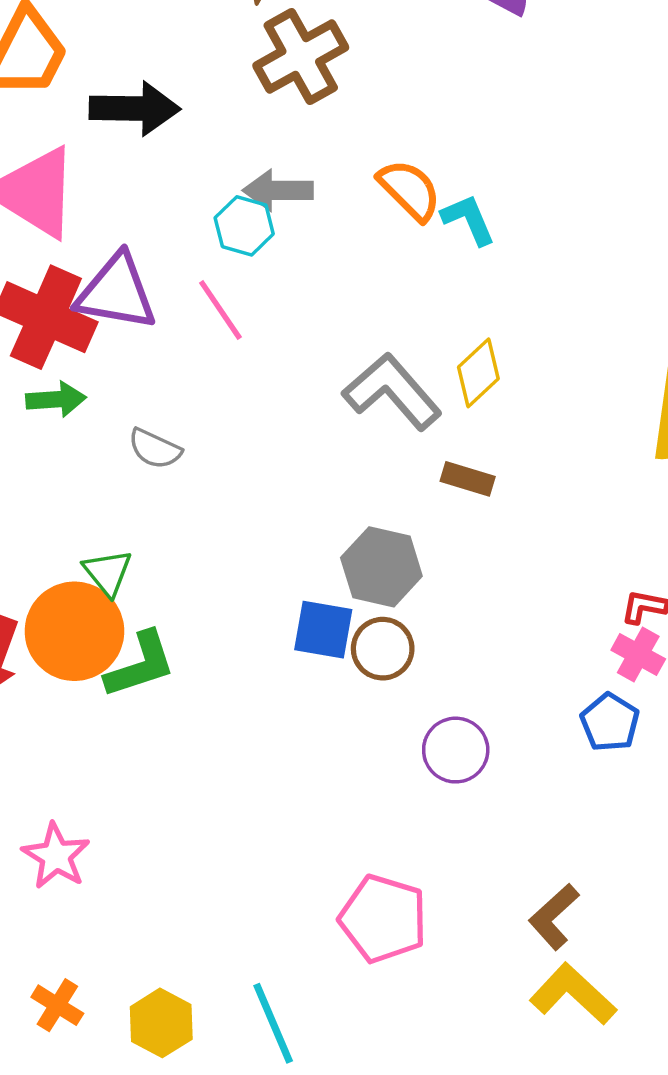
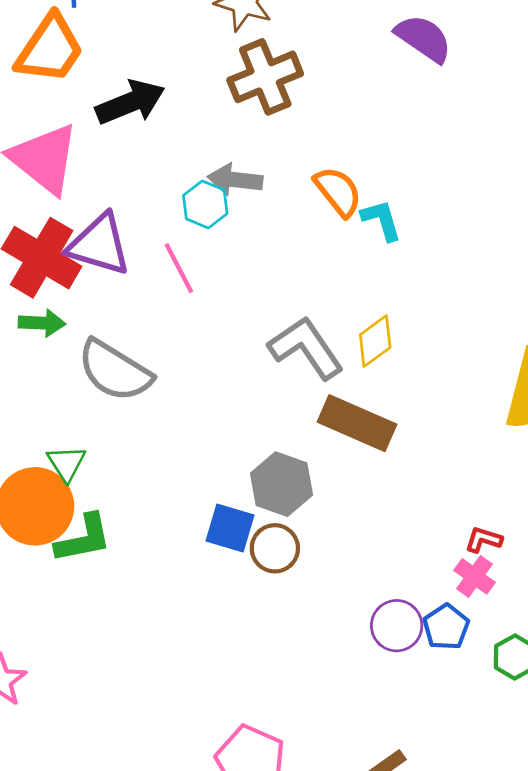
black arrow: (135, 108) -> (130, 102), turned -30
gray semicircle: (155, 449) -> (115, 371), size x1.8
brown rectangle: (468, 479) -> (357, 423), size x1.8
purple circle: (456, 750) -> (397, 626), moved

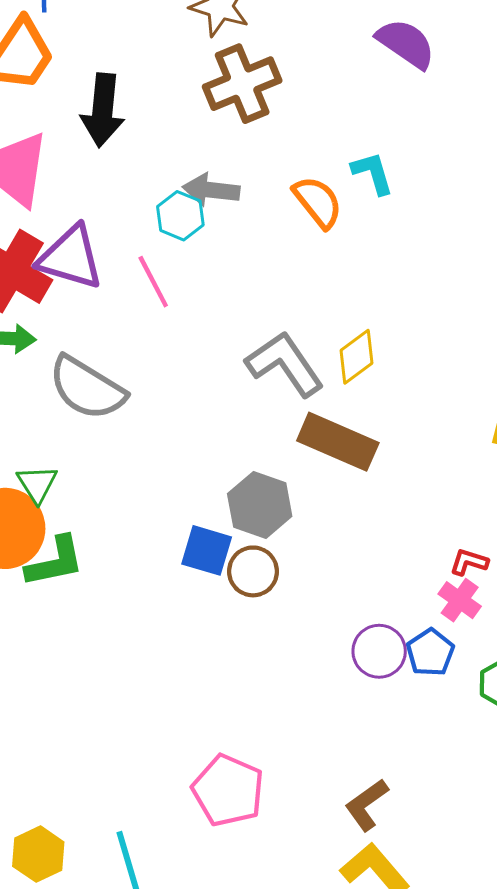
black arrow: (130, 102) -> (103, 110), turned 118
cyan L-shape: (381, 220) -> (373, 173), moved

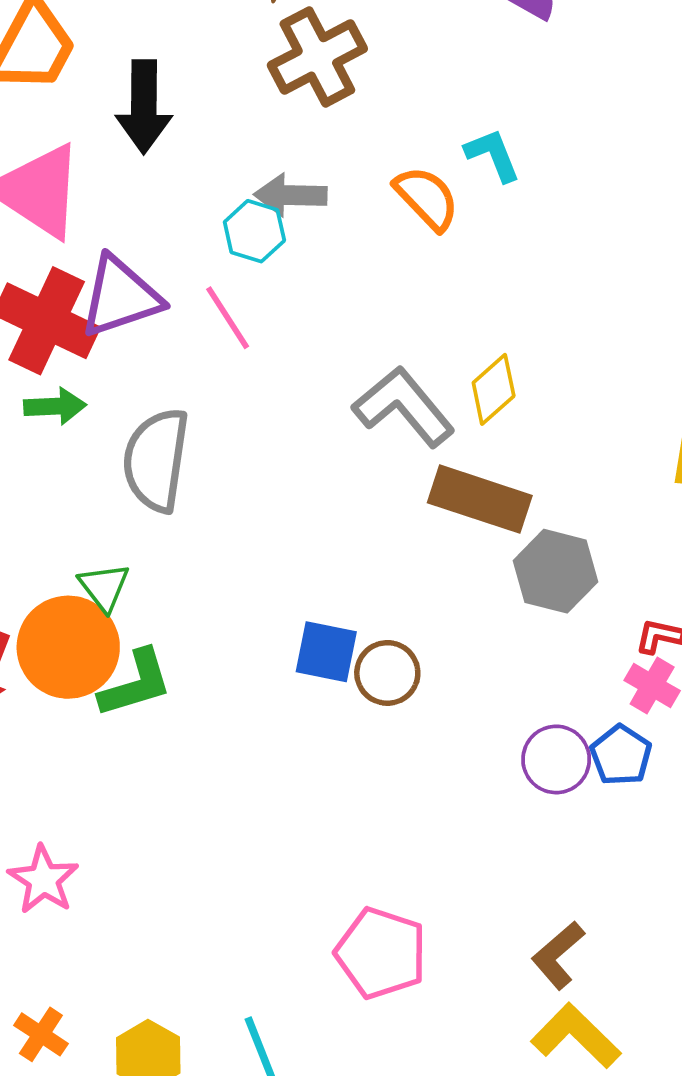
purple triangle: (71, 258) -> (120, 297), turned -30
gray semicircle: (87, 388) -> (156, 460), turned 72
gray hexagon: (260, 505) -> (556, 571), moved

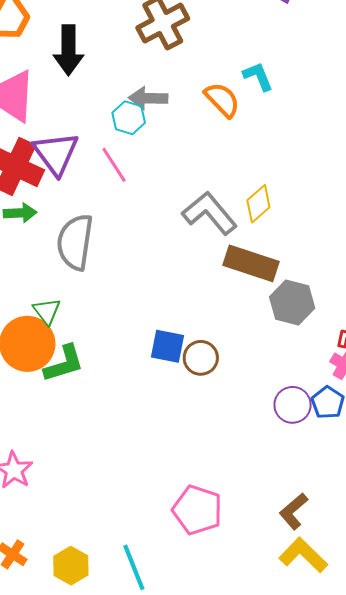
purple triangle: (120, 297) -> (56, 153), turned -48

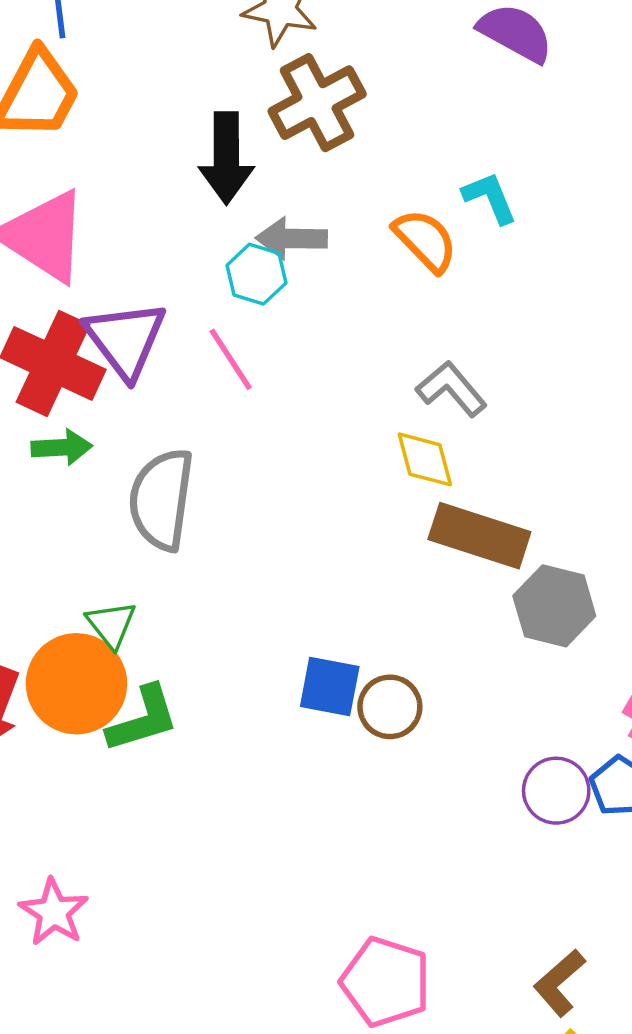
black arrow: (68, 50) -> (226, 158), moved
yellow diamond: (258, 204) -> (425, 459), moved, turned -63
gray L-shape: (210, 213) -> (451, 389), moved, size x0.7

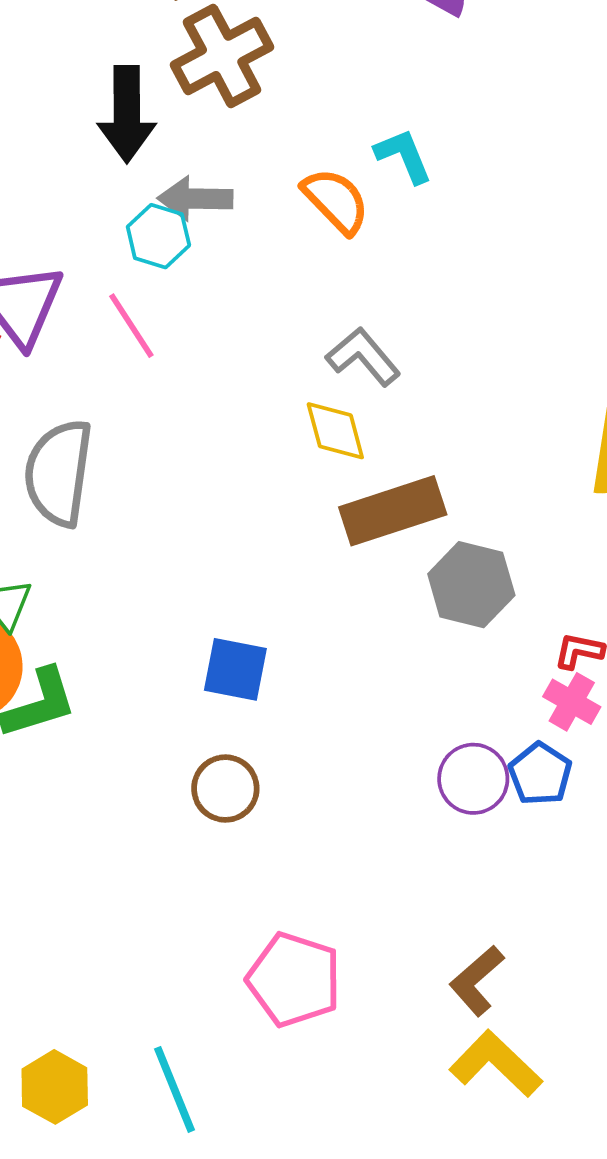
brown rectangle: (479, 536) -> (393, 511), turned -36
brown circle: (390, 707) -> (225, 789), moved

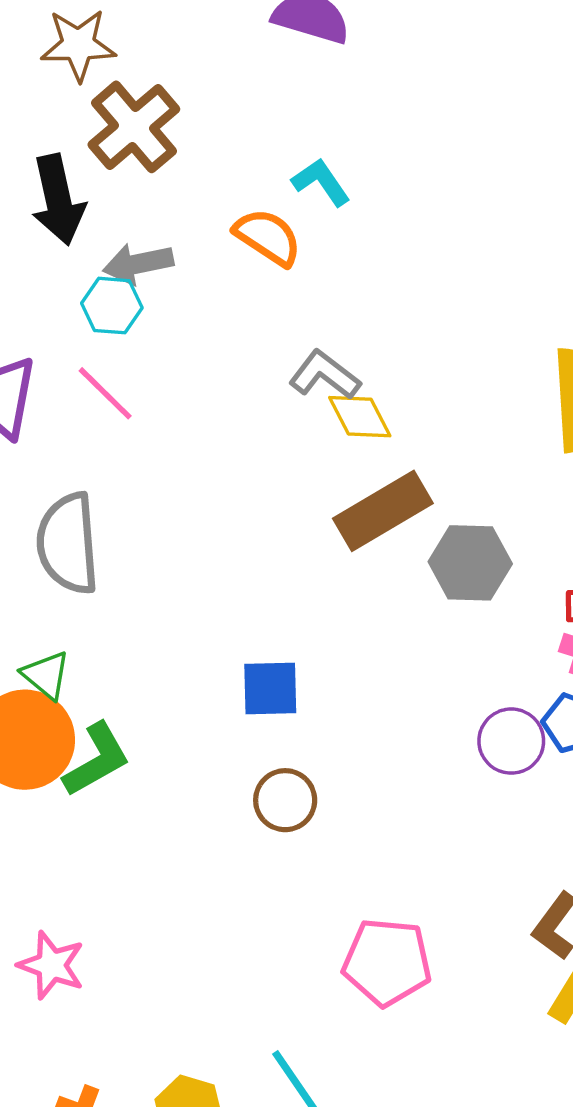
yellow diamond: (335, 431) -> (360, 417), moved

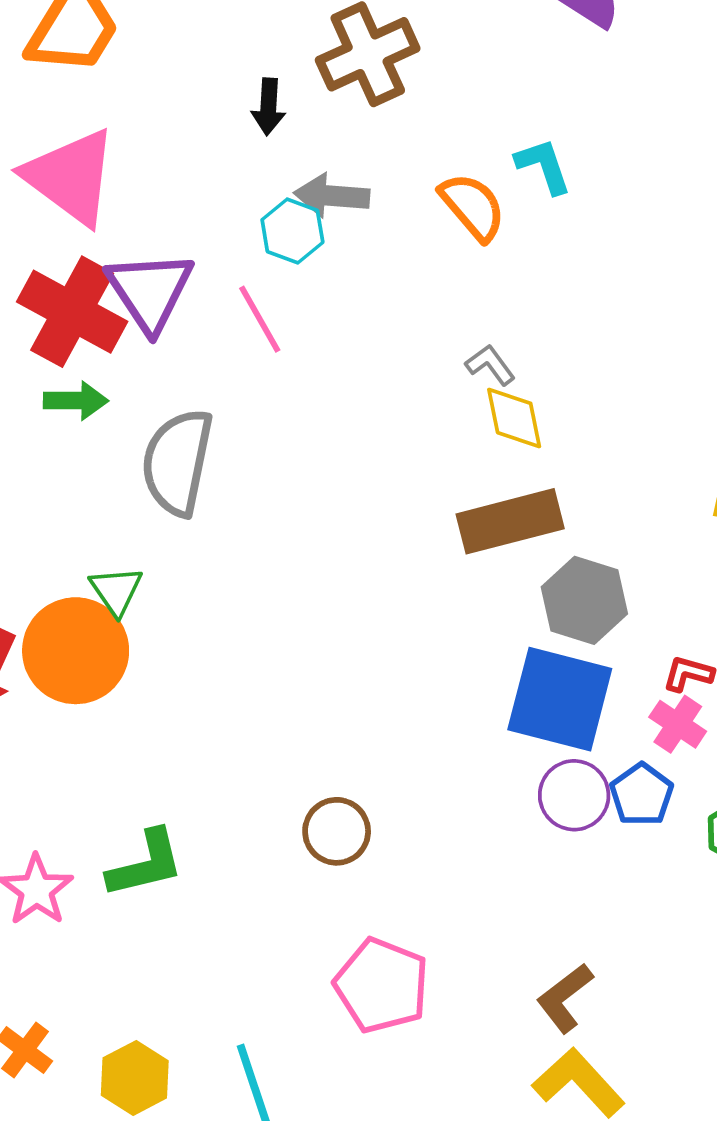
black arrow: (58, 200) -> (268, 107), size x0.6
gray L-shape: (325, 375) -> (490, 365), size x0.7
blue square: (270, 689) -> (560, 699), moved, size x1.6
green L-shape: (97, 760) -> (146, 864), moved
brown circle: (285, 800) -> (337, 831), moved

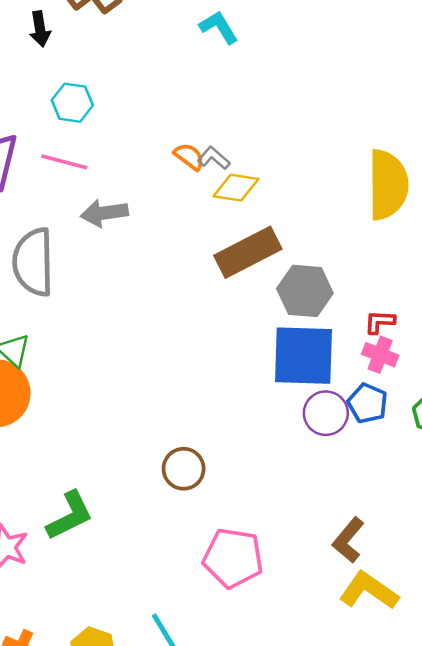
gray arrow: (332, 196) -> (104, 213), moved
orange semicircle: (473, 207) -> (189, 157), moved, size x0.7
pink line: (260, 319) -> (64, 162), turned -33
yellow diamond: (514, 418) -> (236, 188), turned -57

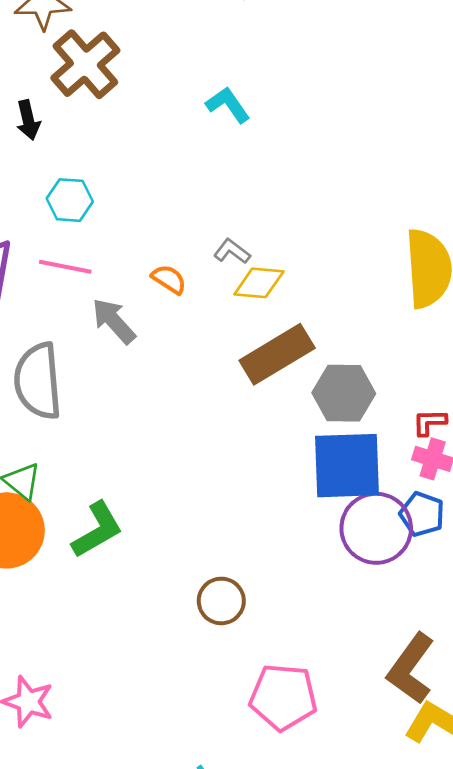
orange semicircle: (189, 157) -> (169, 279), moved
gray arrow: (104, 213) -> (114, 321), turned 60
purple circle: (326, 413) -> (376, 528), size x1.4
green L-shape: (70, 516) -> (97, 530), moved
brown L-shape: (348, 540) -> (411, 669), size x1.4

